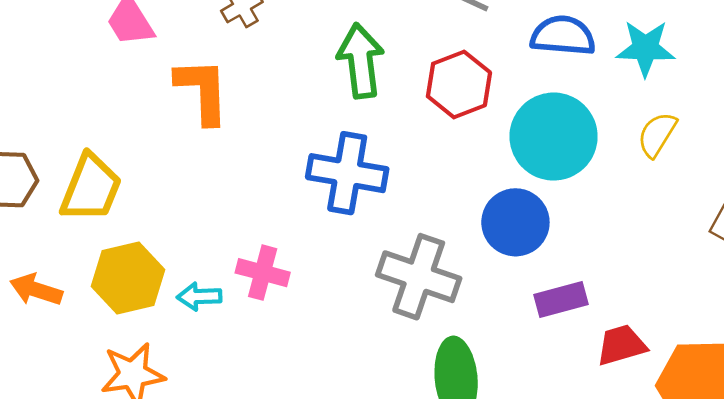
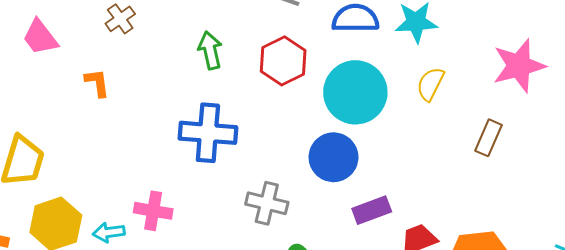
green arrow: (361, 61) -> (210, 50), size x0.7
orange L-shape: (202, 91) -> (97, 83), size x0.6
gray cross: (419, 277) -> (267, 203), size x0.7

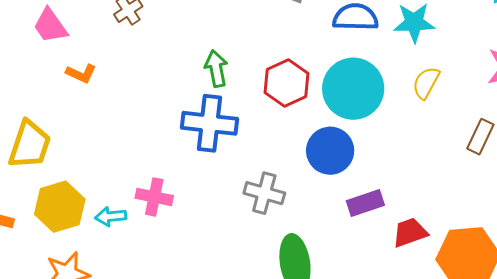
green arrow: (210, 50) -> (216, 69), moved
red hexagon: (283, 61) -> (287, 83), moved
orange L-shape: (97, 83) -> (81, 73), moved, turned 120

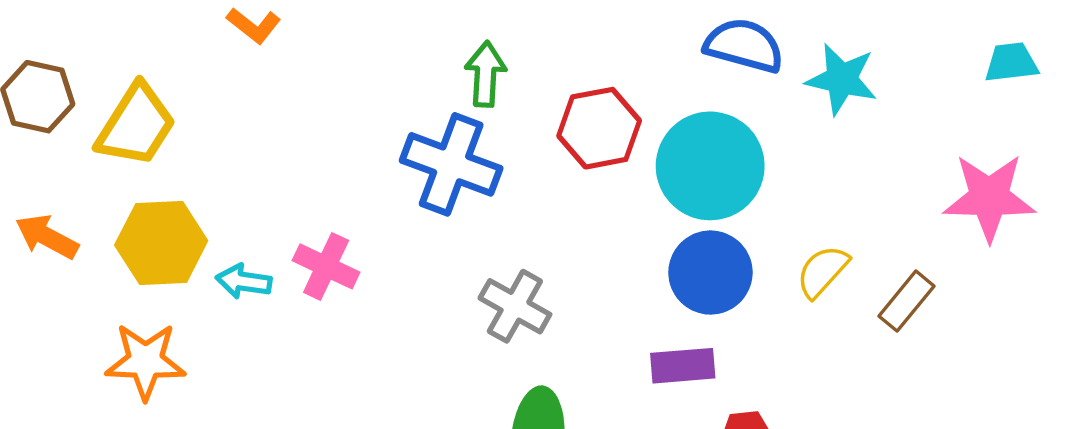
yellow semicircle: (426, 83) -> (823, 271), moved
blue circle: (330, 151) -> (710, 273), moved

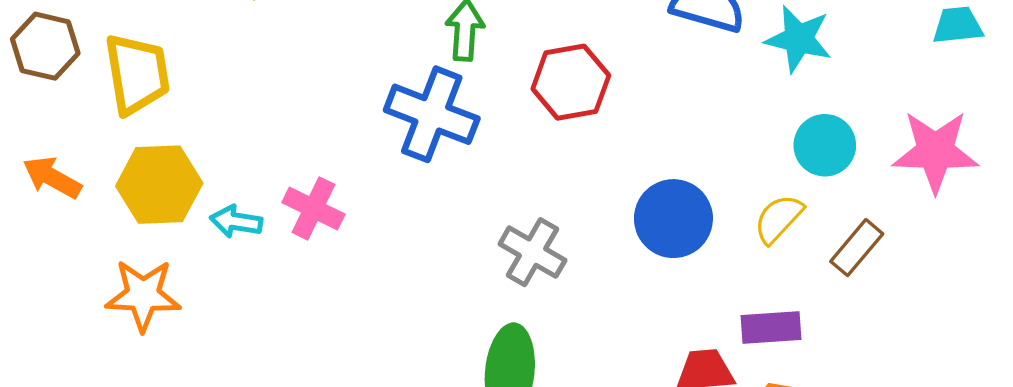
yellow trapezoid: (136, 125) -> (137, 74), turned -42
cyan circle: (710, 166) -> (825, 145), moved, size x0.6
gray cross: (515, 306) -> (532, 252), moved
purple rectangle: (683, 366) -> (771, 328), moved

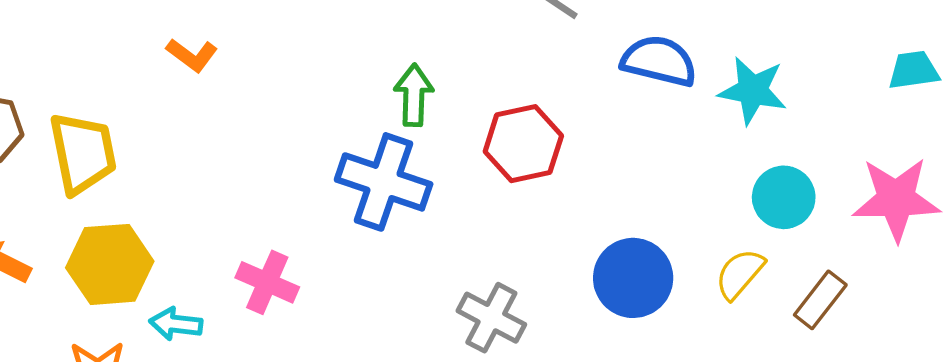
cyan arrow: (236, 222) -> (176, 324), moved

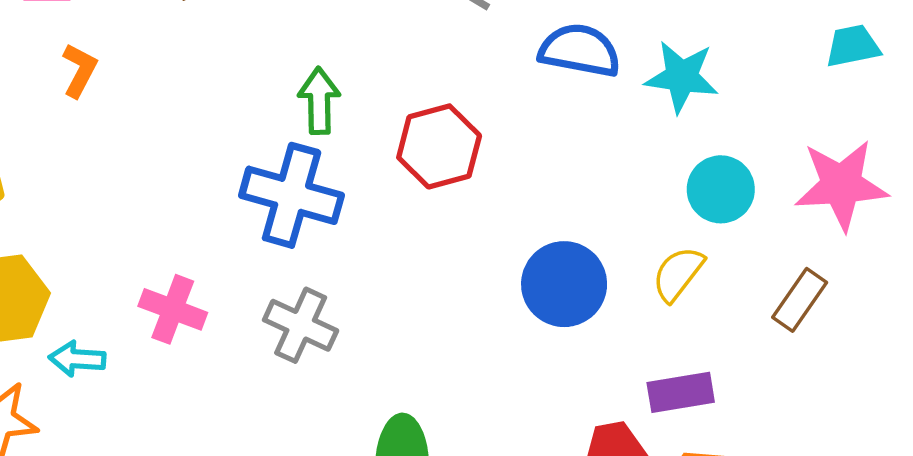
orange L-shape: (192, 55) -> (79, 70), turned -96
brown rectangle: (820, 300) -> (800, 300), moved
gray cross: (491, 318) -> (301, 325), moved

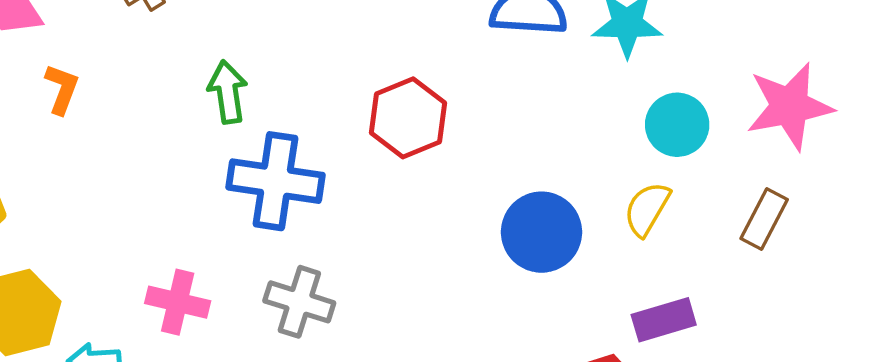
green arrow: (319, 101) -> (228, 92), moved

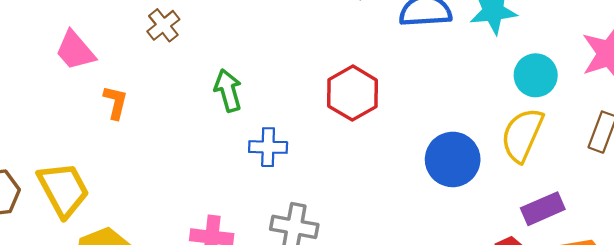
blue cross: (275, 181) -> (268, 147), size x0.6
yellow semicircle: (647, 209) -> (522, 135), size x1.4

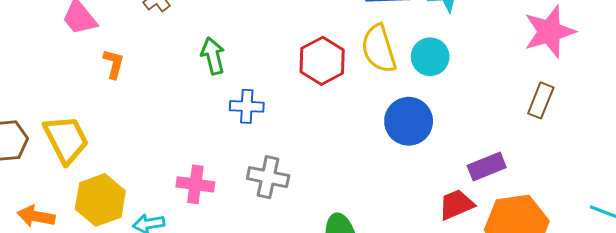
cyan circle: (536, 75) -> (430, 57), moved
yellow semicircle: (522, 135) -> (379, 49), moved, turned -42

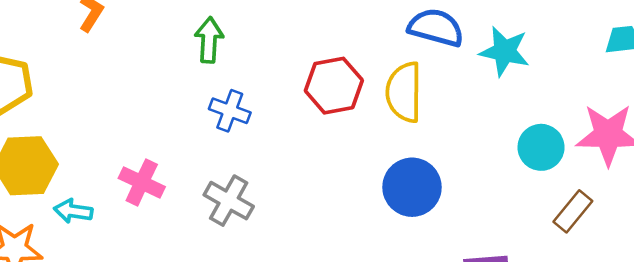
cyan circle: (430, 57) -> (541, 147), moved

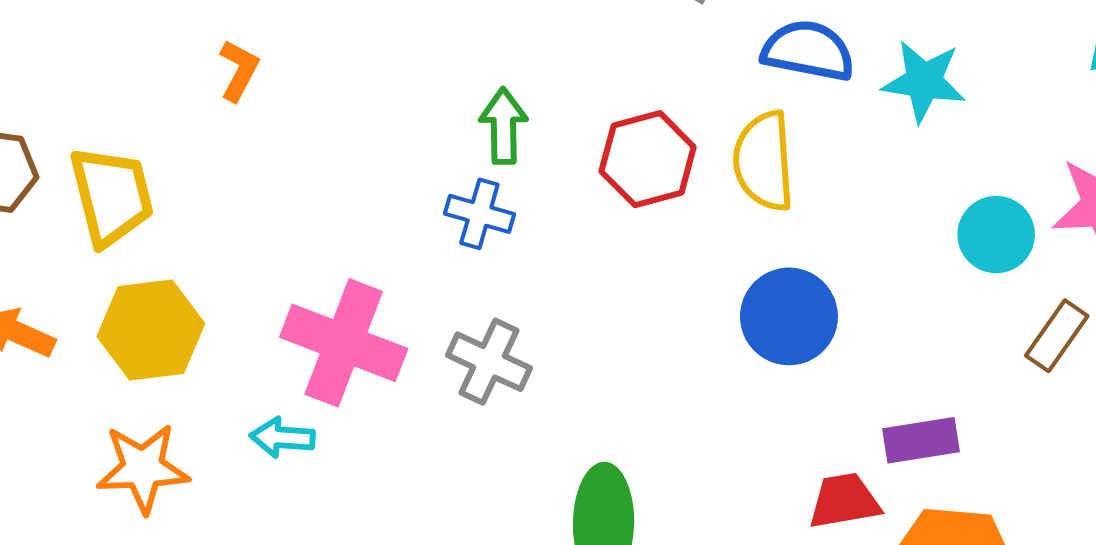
green arrow: (209, 40) -> (503, 126), moved
pink cross: (142, 182) -> (344, 343), size x1.6
cyan arrow: (73, 211) -> (282, 437), moved

